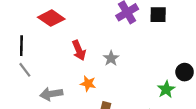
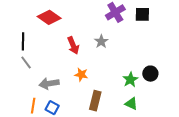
gray star: (111, 58) -> (101, 41), moved
black circle: (185, 72) -> (150, 74), moved
green star: (166, 89) -> (130, 80), moved

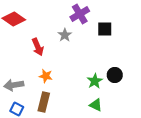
black square: (142, 14) -> (105, 29), moved
gray star: (101, 41) -> (65, 35), moved
brown rectangle: (95, 101) -> (44, 102), moved

